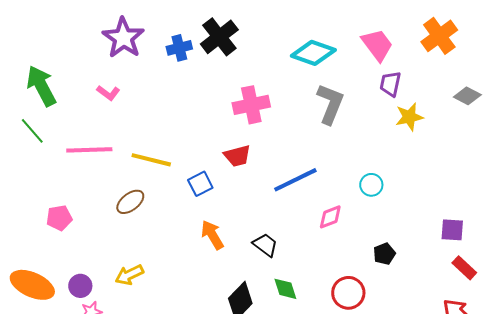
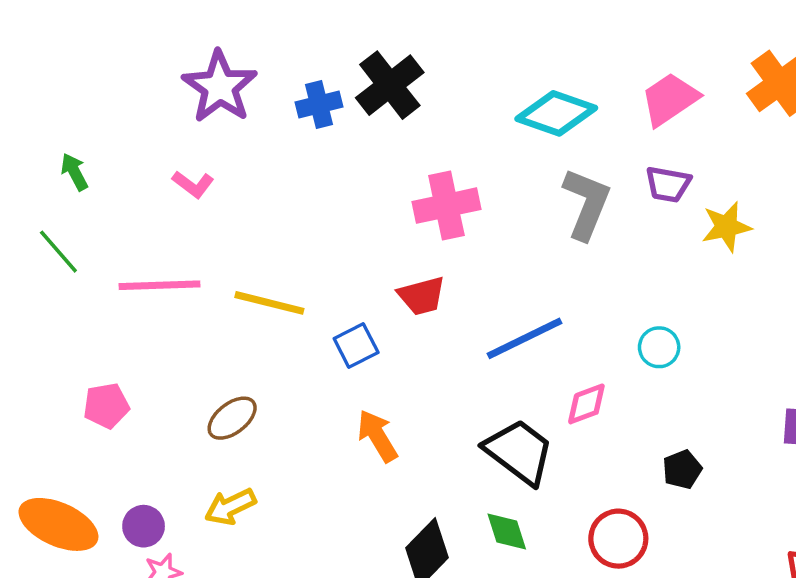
pink trapezoid: (377, 45) -> (670, 99), turned -87
purple trapezoid: (390, 84) -> (668, 184), moved, turned -92
green arrow: (41, 86) -> (74, 172), size x0.5
brown ellipse: (130, 202) -> (232, 418), moved
black trapezoid: (265, 245) -> (519, 452), moved, size x1.6

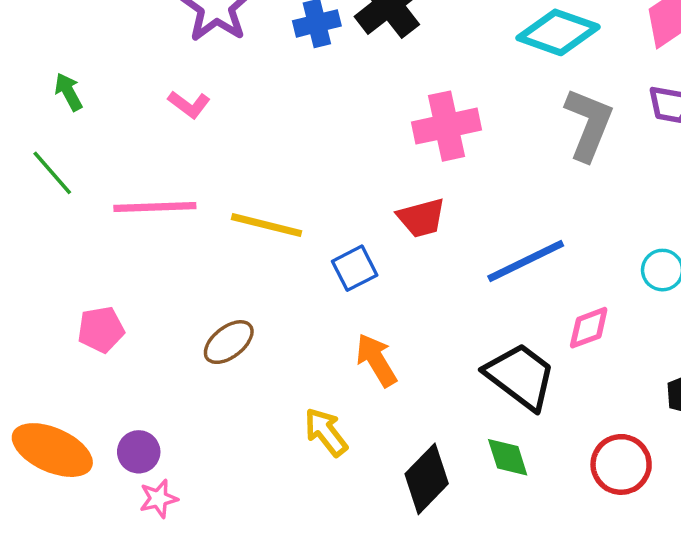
yellow arrow: (230, 507) -> (326, 432), moved, turned 78

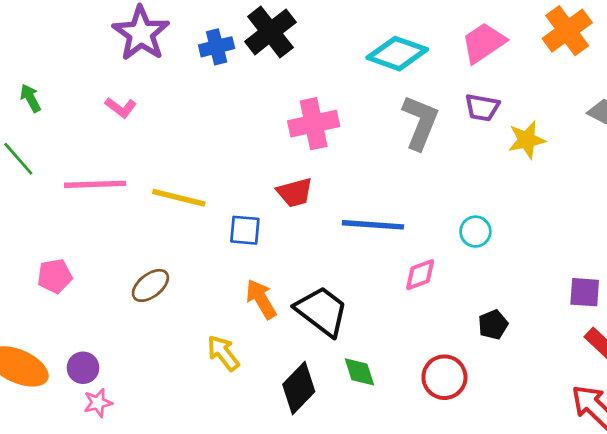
blue line: (526, 261) -> (373, 225), turned 30
blue square: (355, 268) -> (245, 230), turned 32
black trapezoid: (520, 376) -> (322, 311), moved

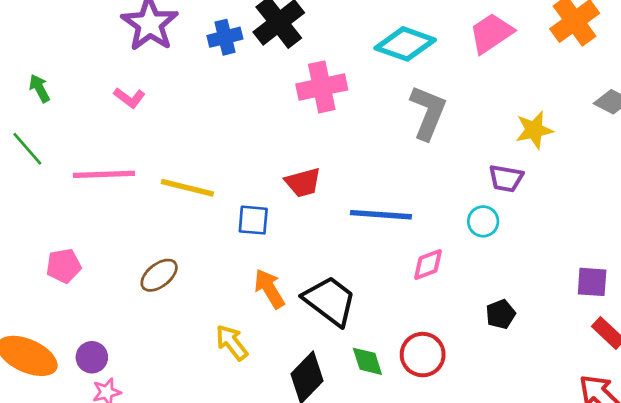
purple trapezoid: (482, 107) -> (506, 178), moved
pink cross: (314, 124) -> (322, 87), moved
red circle: (444, 377) -> (423, 355), moved

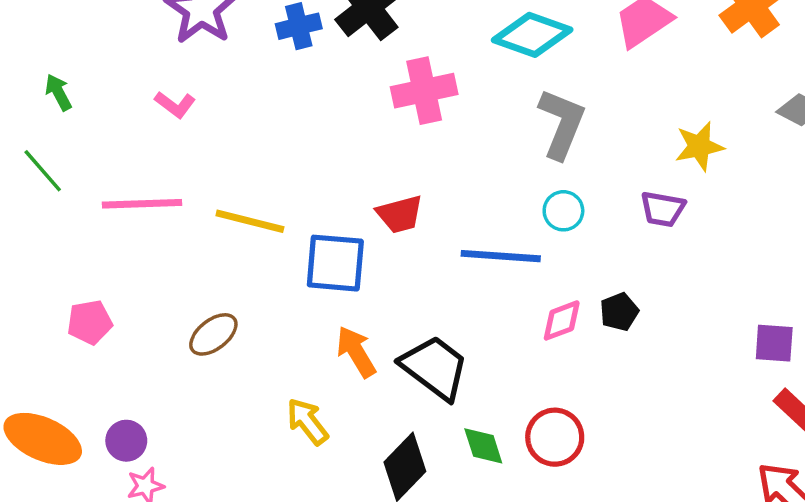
blue square: (253, 220) -> (335, 263), size x1.5
cyan circle: (483, 221) -> (563, 211), moved
black pentagon: (501, 314) -> (619, 312), moved

